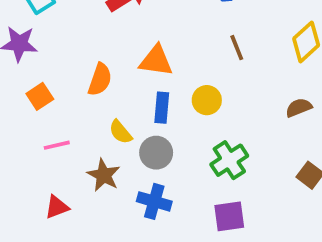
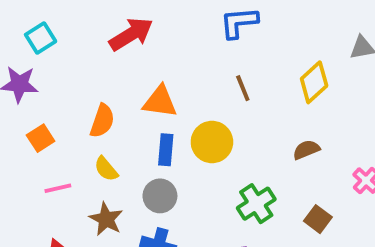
yellow circle: (207, 100) -> (212, 142), size x1.4
yellow semicircle: (120, 132) -> (106, 169), moved
green cross: (229, 160) -> (256, 204), moved

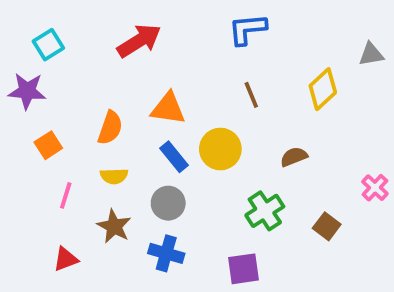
blue rectangle: (166, 150) -> (174, 157), turned -44
brown semicircle: (306, 150) -> (294, 157), moved
yellow semicircle: (106, 169) -> (114, 176), turned -52
pink line: (58, 188) -> (66, 195), turned -60

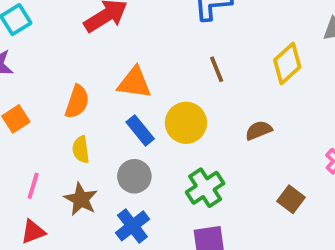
yellow semicircle: (114, 176) -> (81, 150), turned 84
pink line: (66, 195) -> (33, 186), moved
green cross: (265, 211) -> (205, 188), moved
blue cross: (166, 253) -> (132, 226), turned 36

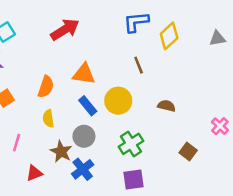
yellow diamond: (287, 64) -> (169, 36), moved
brown semicircle: (259, 130) -> (167, 106), turned 36
brown star: (81, 199) -> (61, 152), moved
red triangle: (33, 232) -> (34, 173), moved

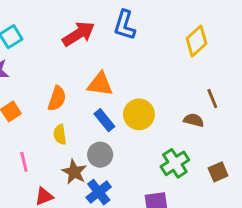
blue L-shape: (136, 22) -> (125, 25), moved, turned -68
brown line: (139, 65) -> (212, 99), moved
pink line: (17, 143) -> (24, 162), turned -30
green cross: (131, 144) -> (175, 163), moved
brown square: (188, 152) -> (218, 172), turned 30

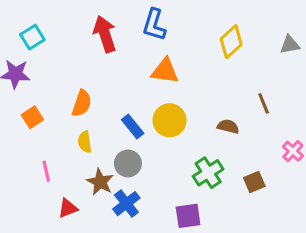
red arrow: (79, 34) -> (105, 34), turned -76
orange triangle: (100, 84) -> (165, 71), moved
brown line: (212, 99) -> (264, 103), moved

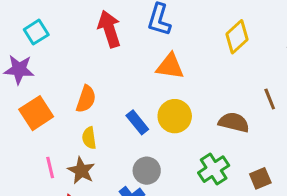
orange square: (32, 117) -> (36, 113), size x1.5
brown semicircle: (228, 126) -> (234, 122), size x1.4
gray circle: (128, 163) -> (147, 171), moved
brown star: (100, 182) -> (81, 171), moved

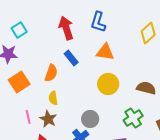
blue rectangle: (137, 122) -> (71, 58), moved

